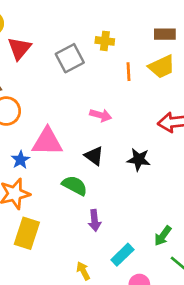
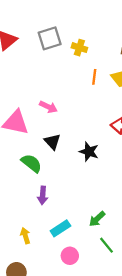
gray square: (70, 58) -> (50, 38), moved
pink arrow: (101, 115) -> (48, 107), moved

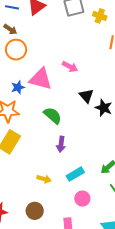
black triangle: (52, 142) -> (86, 96), moved
yellow arrow: (25, 236) -> (44, 179), turned 120

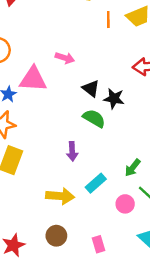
green semicircle: (53, 115) -> (94, 118), moved
yellow arrow: (44, 179) -> (60, 196), size x1.6
pink circle: (82, 199) -> (125, 204), moved

